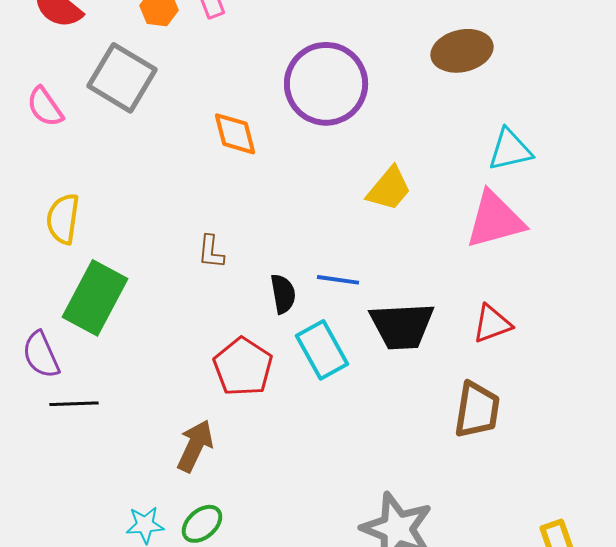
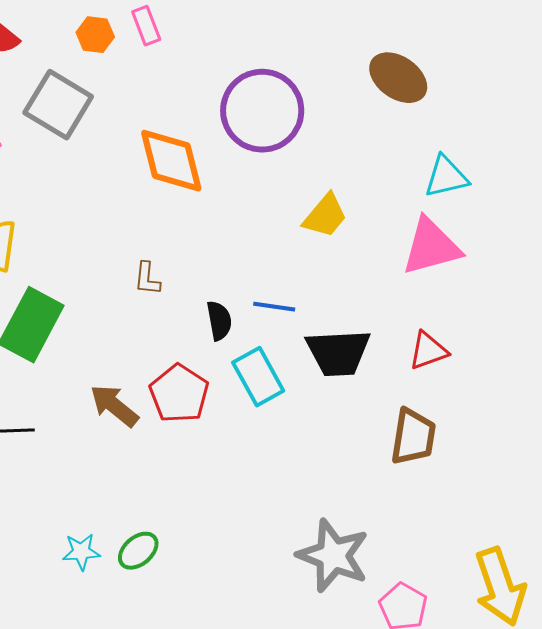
brown ellipse: (462, 51) -> (398, 78), turned 48
orange diamond: (235, 134) -> (171, 161), size x1.5
brown arrow: (195, 446) -> (114, 406), moved, turned -76

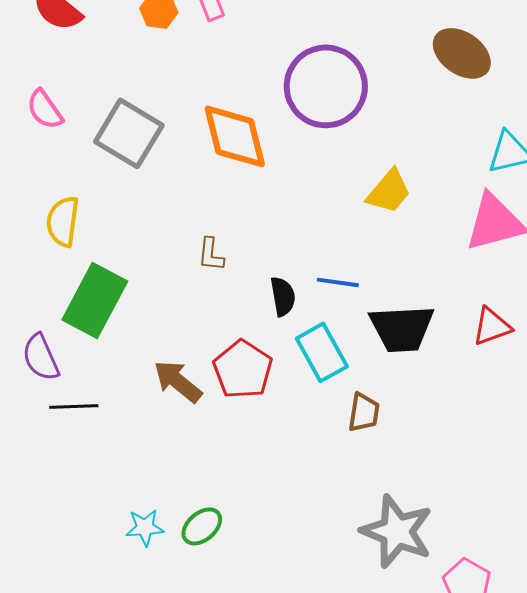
gray square: (58, 105) -> (129, 133), moved
brown trapezoid: (413, 437) -> (364, 412), moved, size x0.7

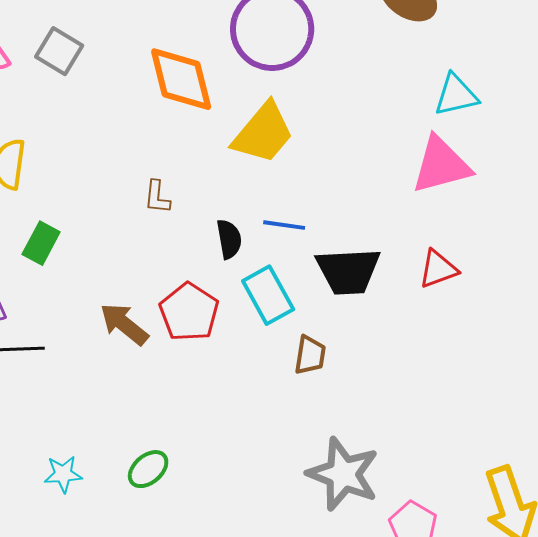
gray square: (129, 133) -> (59, 51), moved, size x0.7
yellow trapezoid: (389, 191) -> (263, 133), moved, size x1.4
green rectangle: (95, 300) -> (41, 243), size x0.6
cyan star: (145, 527) -> (63, 474), moved

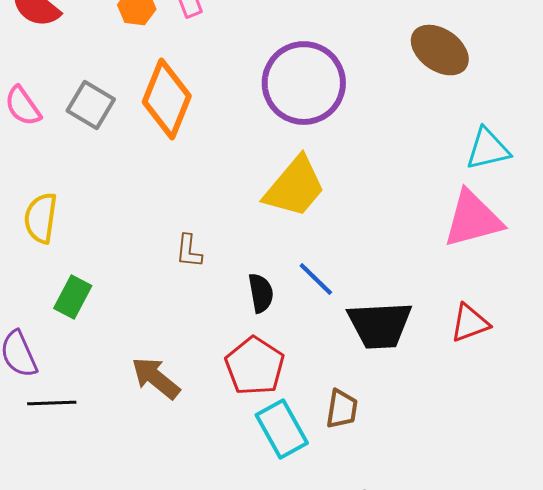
orange diamond: (181, 79) -> (167, 99), moved, turned 36
blue line: (284, 225) -> (316, 279), turned 36
cyan rectangle: (268, 295) -> (282, 429), moved
red pentagon: (189, 312) -> (255, 366), moved

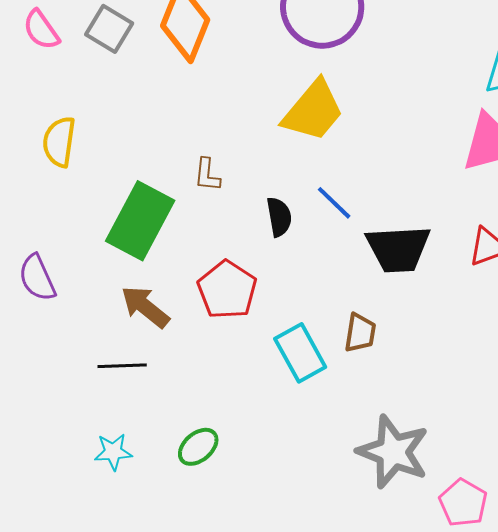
green rectangle: (73, 297) -> (140, 221), moved, size x1.8
red pentagon: (255, 366) -> (227, 290), moved
brown arrow: (156, 378) -> (145, 307), moved
black line: (52, 403) -> (122, 366), moved

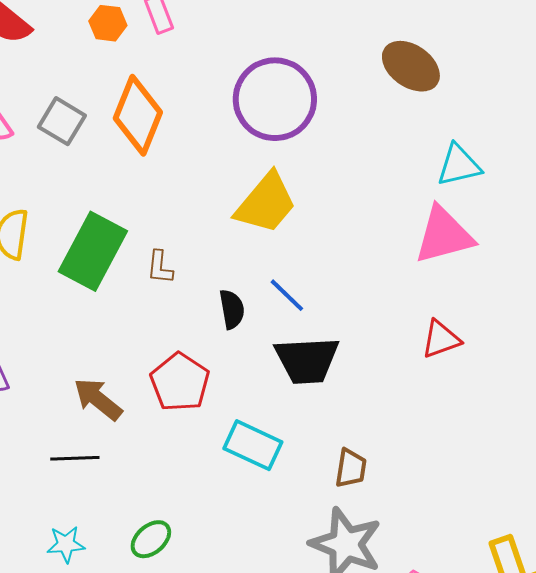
green rectangle: (140, 221) -> (93, 251), moved
black trapezoid: (398, 249) -> (307, 360), moved
brown trapezoid: (360, 333) -> (351, 468), moved
cyan rectangle: (300, 353) -> (253, 445), turned -36

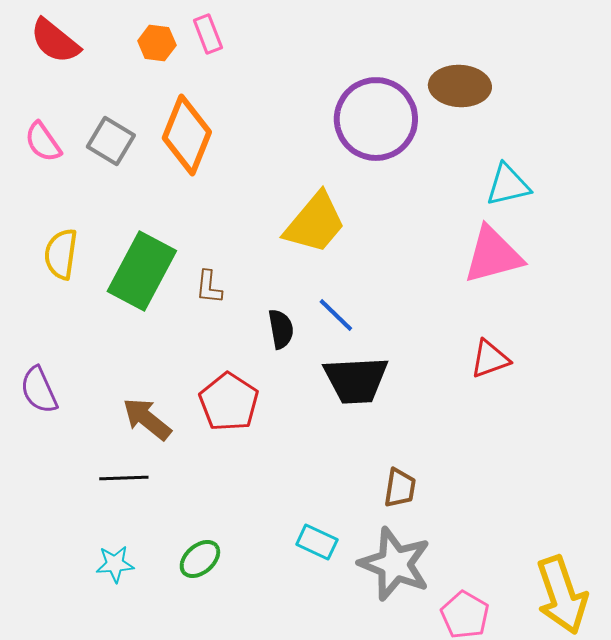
brown ellipse: (411, 66) -> (460, 86), turned -32
purple circle: (275, 99) -> (376, 119), moved
cyan rectangle: (253, 445) -> (317, 542), moved, size x0.7

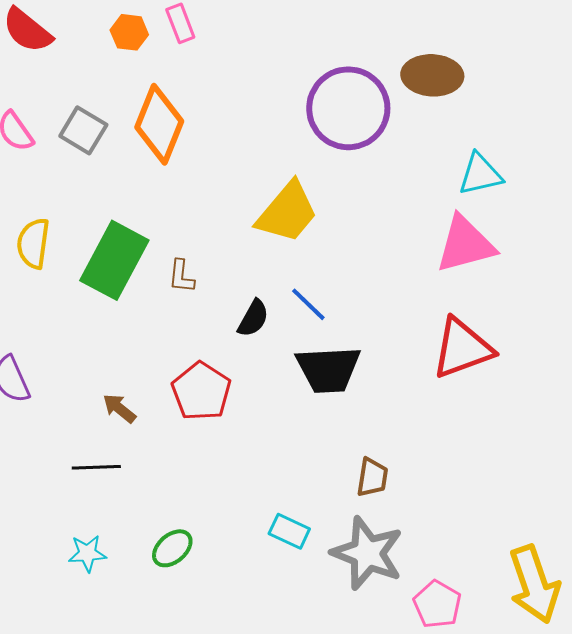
black semicircle: (281, 329) -> (253, 318), turned 39
red triangle: (490, 359) -> (462, 348), size x1.6
brown arrow: (147, 419) -> (119, 408), size x0.7

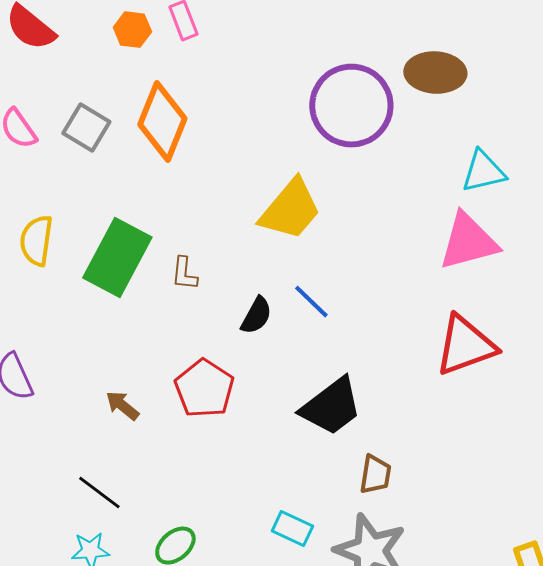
black trapezoid: (328, 369) -> (331, 407), moved, turned -34
black line: (96, 467) -> (99, 493), moved, turned 39

